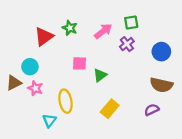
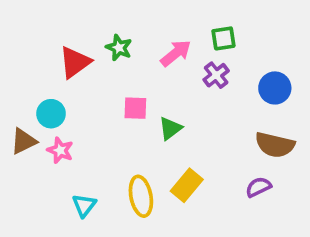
yellow ellipse: (65, 101) -> (141, 196), moved

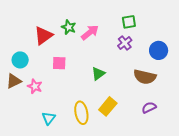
pink arrow: (176, 53) -> (90, 32), moved
pink square: (135, 108) -> (59, 63), moved
cyan circle: (51, 114) -> (20, 60), moved
brown semicircle: (275, 145) -> (145, 77), moved

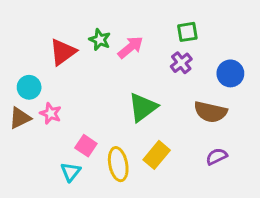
pink square: (59, 63) -> (86, 146), moved, turned 32
green triangle: (98, 74) -> (143, 107), size x1.5
pink star: (35, 86) -> (51, 113), moved

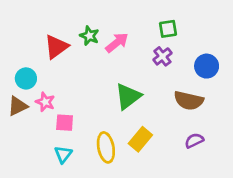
pink square: (86, 146) -> (65, 123), moved, turned -30

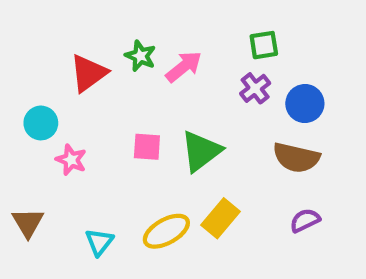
blue circle: (207, 66) -> (305, 104), moved
brown triangle: (18, 106) -> (28, 223), moved, turned -35
pink square: (65, 123) -> (147, 147), moved
yellow ellipse: (106, 147) -> (166, 231), turned 72

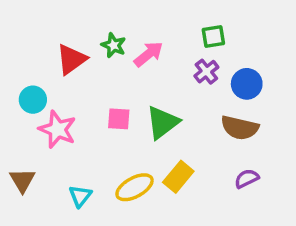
pink star: (71, 160) -> (57, 129), size x1.5

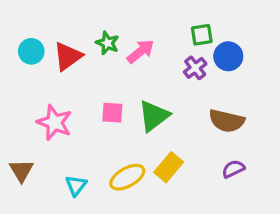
blue circle: (247, 84) -> (228, 56), moved
cyan circle: (33, 100) -> (31, 51), moved

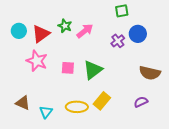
green square: (202, 35) -> (122, 11), moved
brown semicircle: (227, 121) -> (150, 73), moved
pink star: (54, 123) -> (37, 61), moved
brown triangle: (21, 171) -> (23, 103), moved, turned -35
yellow ellipse: (127, 177) -> (77, 107), turned 30

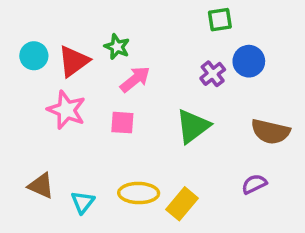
pink arrow: (85, 31) -> (135, 79), moved
green triangle: (93, 70) -> (193, 126), moved
yellow rectangle: (102, 101) -> (182, 204), moved

